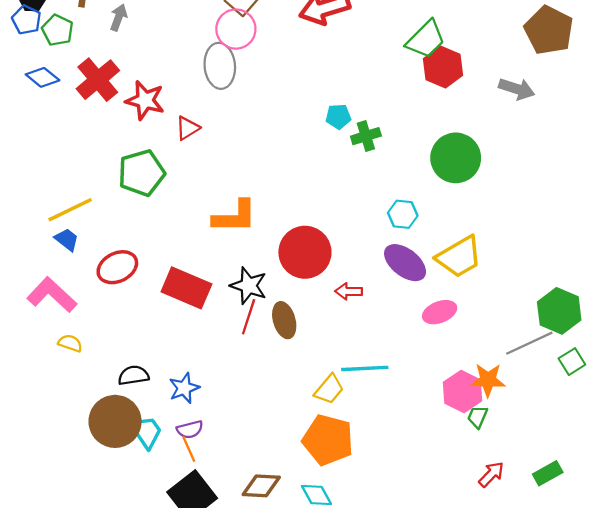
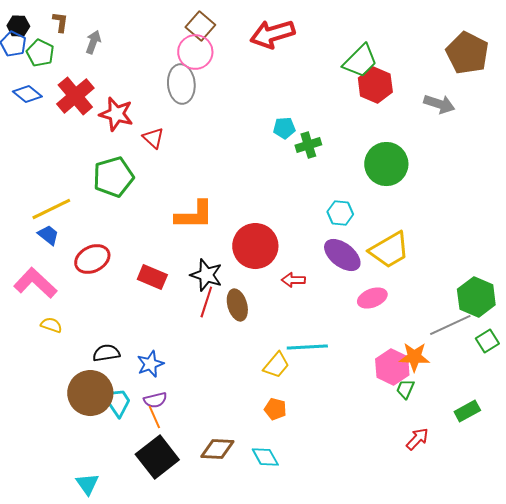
red triangle: (188, 128) -> (153, 138), turned -45
red rectangle: (186, 288) -> (152, 277), size x0.7
orange pentagon: (328, 440) -> (275, 409), size x0.5
green rectangle: (548, 473) -> (467, 411), moved

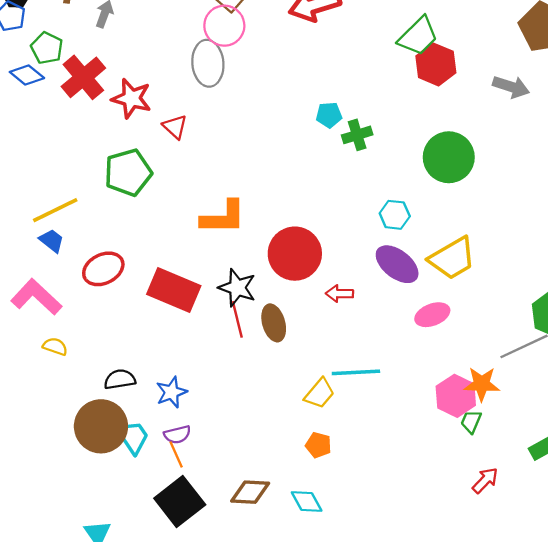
green pentagon: (40, 53) -> (47, 48), moved
red rectangle: (152, 277) -> (174, 290), size x1.5
red line: (206, 302) -> (237, 319), turned -32

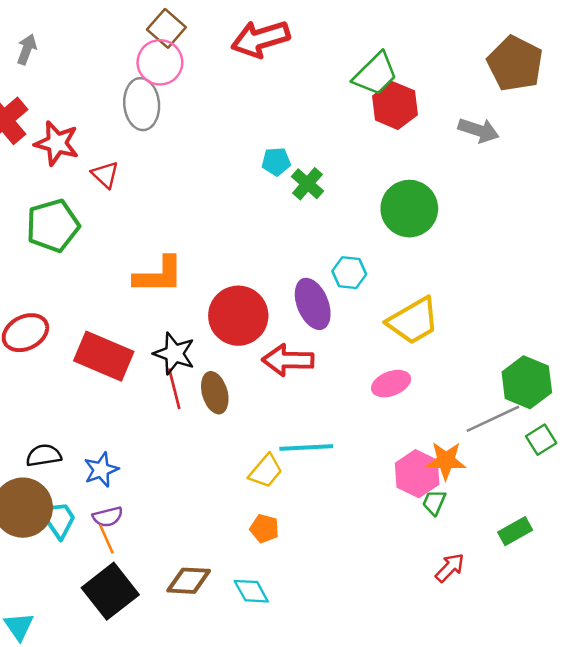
green cross: (357, 135) -> (307, 184), turned -32
purple ellipse: (397, 264) -> (313, 304), moved, turned 30
red arrow: (339, 294) -> (288, 360), size x1.6

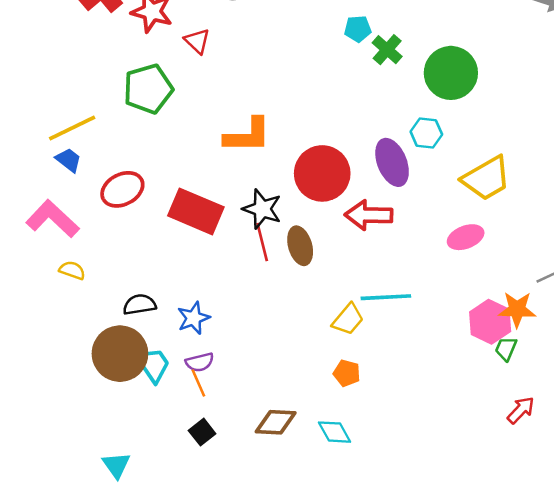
green circle: (409, 209) -> (451, 73), moved
black square: (110, 591) -> (202, 432), size x0.5

